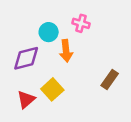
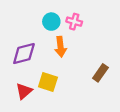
cyan circle: (49, 32) -> (51, 22), moved
yellow square: (52, 89) -> (48, 82), turned -30

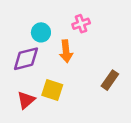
cyan circle: (51, 22) -> (41, 32), moved
pink cross: (74, 22) -> (81, 24), turned -35

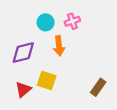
cyan circle: (41, 32) -> (46, 22), moved
brown rectangle: (110, 80) -> (98, 87), moved

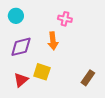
pink cross: (72, 21) -> (65, 19), turned 32
cyan circle: (46, 22) -> (16, 16), moved

